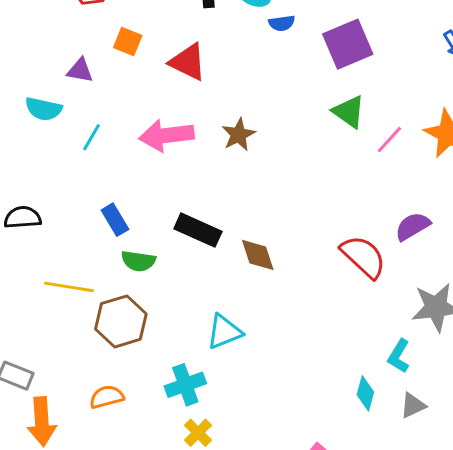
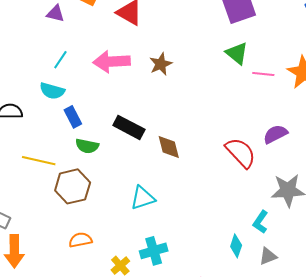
cyan semicircle: (44, 109) -> (52, 91), moved
pink line: (389, 140) -> (263, 74), turned 50
cyan cross: (185, 385) -> (154, 251), moved
orange semicircle: (107, 397) -> (80, 240), moved

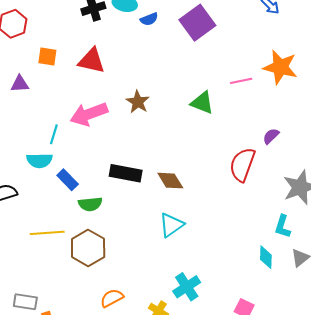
green triangle: (237, 53) -> (202, 103), moved
cyan line: (60, 60) -> (54, 134), moved
purple semicircle: (275, 134) -> (271, 136), size x0.7
red semicircle: (241, 153) -> (242, 165), turned -100
cyan triangle: (143, 198) -> (171, 225), moved

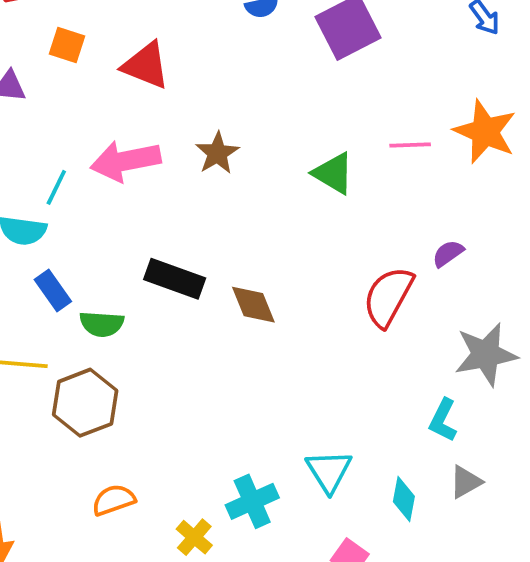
blue rectangle: (68, 180) -> (53, 290), moved
cyan triangle: (171, 225) -> (329, 471), moved, turned -36
cyan diamond: (266, 257) -> (404, 499), moved

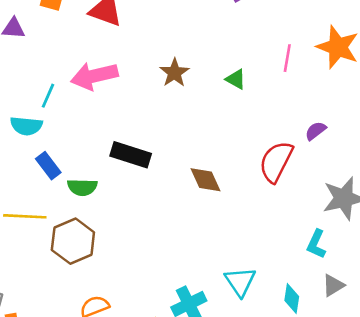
pink line: (410, 145) -> (287, 58), turned -76
brown star: (217, 153) -> (174, 73), moved
green triangle: (333, 173) -> (236, 79), size x0.7
brown diamond: (253, 305) -> (205, 180), moved

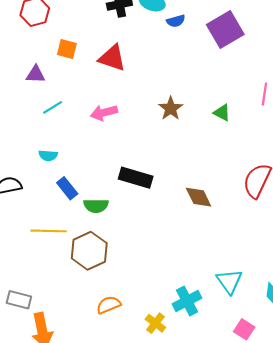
pink arrow: (94, 76) -> (104, 113), size x0.7
cyan line: (48, 96) -> (53, 107), moved, turned 36
cyan semicircle: (26, 126) -> (48, 156), size x0.7

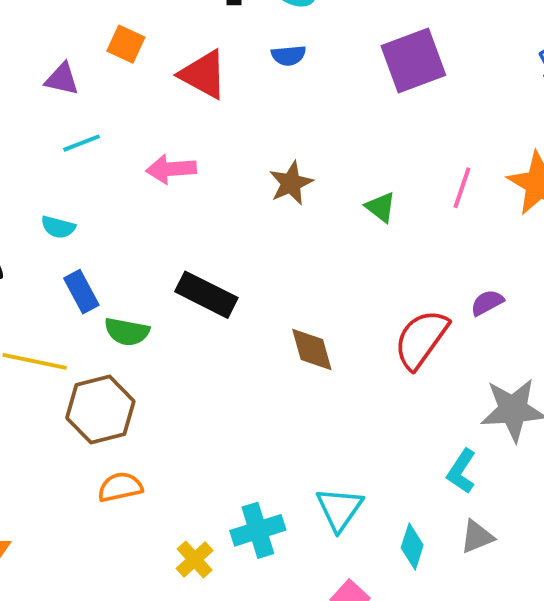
blue semicircle: (176, 21) -> (289, 55), moved
orange semicircle: (109, 305) -> (120, 487), moved

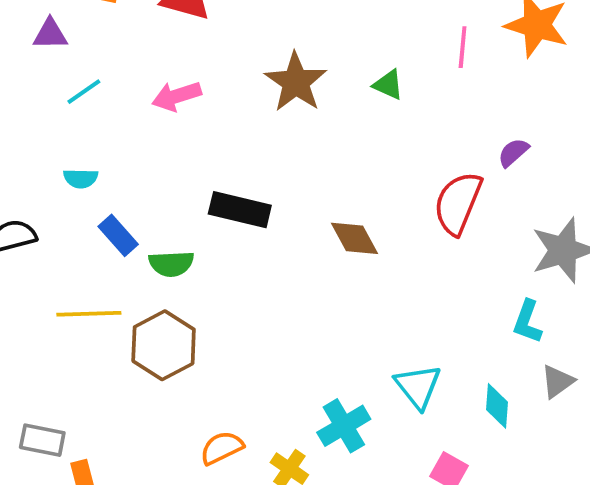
brown star: (291, 183) -> (296, 82), size x1.4
orange semicircle: (120, 487) -> (222, 448), moved

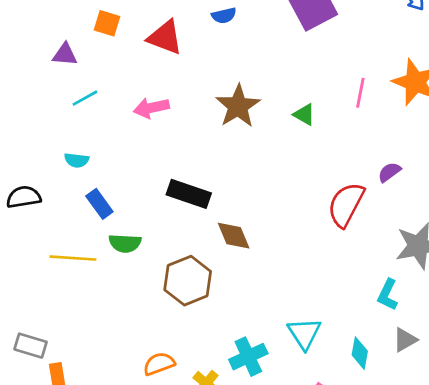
brown diamond: (354, 238) -> (234, 236), moved
green semicircle: (171, 264) -> (125, 243), moved
brown hexagon: (164, 345) -> (188, 281), moved

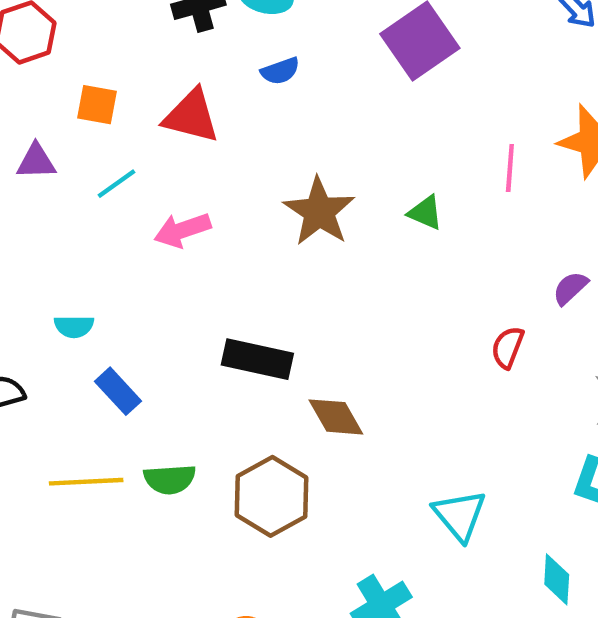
cyan line: (85, 98) -> (117, 184), moved
red semicircle: (346, 205) -> (508, 347), size x0.6
green semicircle: (125, 243) -> (170, 479), moved
cyan triangle: (304, 333) -> (460, 515), moved

